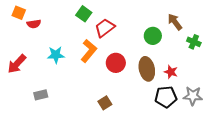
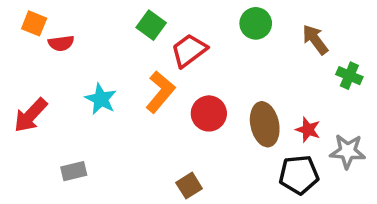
green circle: (153, 36) -> (256, 23), moved
cyan star: (56, 55) -> (101, 99), turned 30
gray star: (193, 96) -> (348, 151), moved

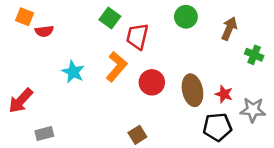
brown arrow: (315, 40) -> (229, 29), turned 60
red trapezoid: (189, 50) -> (137, 36), turned -40
red arrow: (31, 115) -> (21, 101), moved
gray rectangle: (74, 171) -> (44, 133), moved

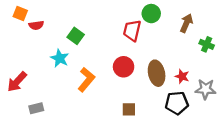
green square: (110, 18) -> (76, 36), moved
red trapezoid: (137, 36) -> (132, 31), moved
orange L-shape: (116, 67) -> (86, 80), moved
brown square: (137, 135) -> (129, 109), moved, turned 32

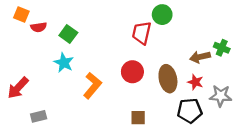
brown arrow: (186, 23) -> (200, 57), moved, turned -126
green square: (76, 36) -> (68, 34), moved

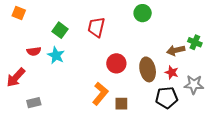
red semicircle: (39, 27) -> (34, 51), moved
red trapezoid: (142, 33) -> (96, 27), moved
orange L-shape: (92, 86) -> (100, 94), moved

